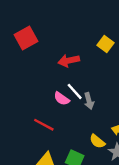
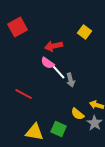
pink semicircle: (62, 99) -> (48, 63), moved
red line: (44, 125) -> (24, 94), moved

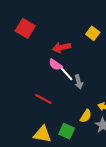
red square: (18, 27) -> (25, 28), turned -30
red line: (24, 94) -> (43, 99), moved
yellow semicircle: (78, 114) -> (86, 116), turned -96

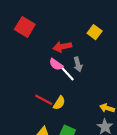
gray arrow: (79, 82) -> (78, 64), moved
yellow semicircle: (86, 116) -> (59, 103), moved

